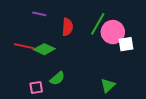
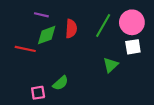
pink circle: (113, 32) -> (132, 22), moved
green diamond: (44, 49) -> (47, 35), moved, turned -45
green triangle: (108, 85) -> (111, 65), moved

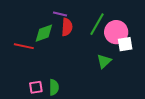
purple line: (41, 15) -> (60, 14), moved
pink circle: (132, 22) -> (116, 32), moved
green semicircle: (60, 83) -> (54, 87), moved, turned -49

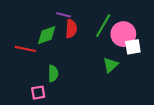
green semicircle: (54, 87) -> (53, 73), moved

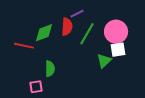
purple line: (64, 15) -> (77, 14), moved, turned -40
green line: (103, 26) -> (87, 34), moved
white square: (133, 47) -> (118, 50), moved

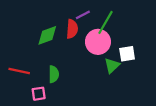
pink circle: (116, 32) -> (98, 42), moved
green line: (87, 34) -> (106, 22), moved
red line: (24, 46) -> (19, 71), moved

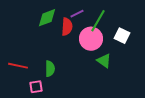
green diamond: (47, 35) -> (47, 18), moved
white square: (127, 54) -> (122, 36), moved, turned 35
green triangle: (112, 66) -> (104, 61), turned -42

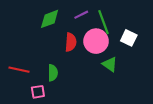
green line: (98, 21) -> (103, 22), turned -50
red semicircle: (67, 27) -> (71, 42), moved

